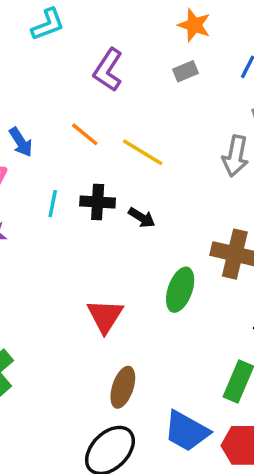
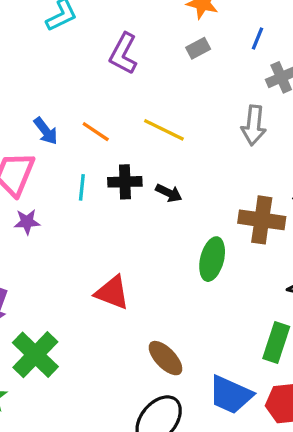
orange line: (85, 134) -> (96, 132), moved
red triangle: (105, 316) -> (112, 292), moved, turned -36
brown ellipse: (123, 387) -> (165, 358), turned -57

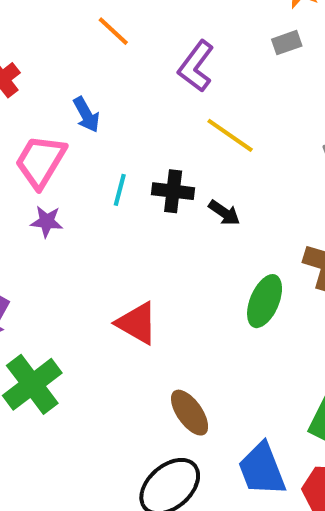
purple L-shape: (123, 54) -> (196, 66), moved
orange line: (96, 132) -> (113, 31), moved
blue trapezoid: (231, 395) -> (262, 469), turned 36

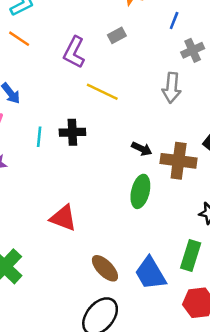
gray rectangle: (287, 43) -> (117, 35), moved
black arrow: (224, 213) -> (142, 149), moved
blue trapezoid: (262, 469) -> (150, 273), moved

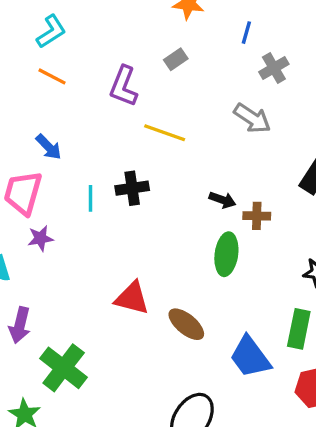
gray arrow: (172, 88) -> (252, 118), turned -56
brown cross: (179, 161) -> (257, 216), moved, size x0.6
brown ellipse: (105, 268) -> (186, 324), moved

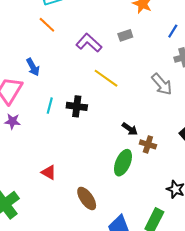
purple L-shape: (124, 86) -> (89, 43), turned 95
red triangle: (132, 298) -> (49, 172), moved, size x0.7

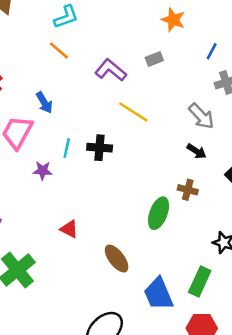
purple star: (12, 121) -> (43, 171), moved
black arrow: (130, 129) -> (196, 151), moved

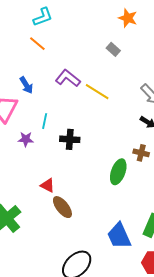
gray rectangle: (154, 59) -> (113, 49), turned 64
purple L-shape: (111, 70) -> (68, 78), moved
black cross: (100, 148) -> (70, 139), moved
brown ellipse: (117, 259) -> (62, 207), moved

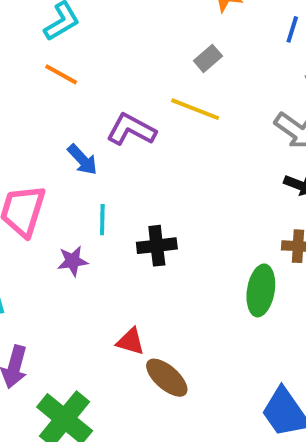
gray rectangle: (113, 49) -> (208, 58), turned -72
blue arrow: (26, 85) -> (82, 160), moved
yellow line: (97, 92) -> (195, 109), moved

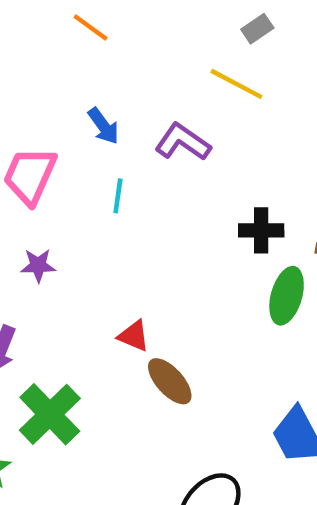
purple L-shape: (131, 130) -> (183, 142), moved
black cross: (157, 246) -> (261, 230), moved
purple star: (73, 261) -> (38, 265), moved

